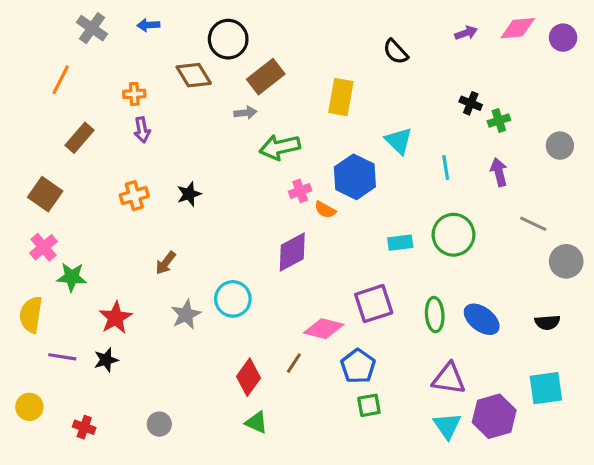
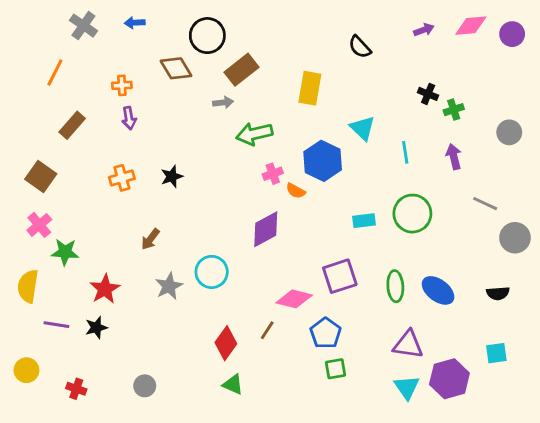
cyan square: (546, 388) -> (496, 353), size x0.7

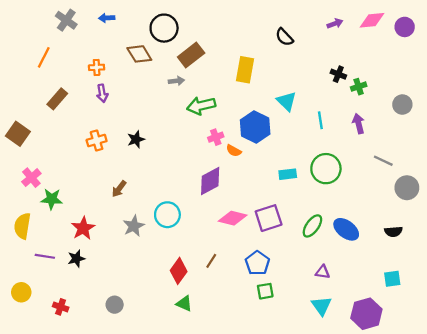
brown square: (41, 177) -> (18, 134), moved
green ellipse: (395, 286) -> (312, 226), turned 40
pink diamond: (294, 299) -> (233, 218), moved
purple triangle: (408, 345) -> (323, 272), size x0.6
purple hexagon: (449, 379) -> (366, 314), moved

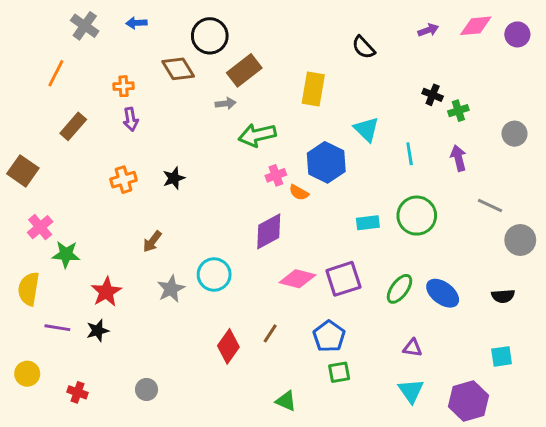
green triangle: (184, 304) -> (286, 401), moved

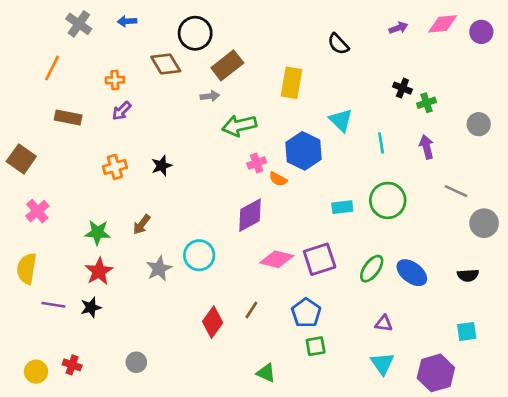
purple arrow: (131, 119) -> (122, 111), turned 55
brown rectangle: (73, 126) -> (68, 117), turned 60
green star: (66, 254) -> (98, 233), moved
yellow circle: (27, 374) -> (36, 372), moved

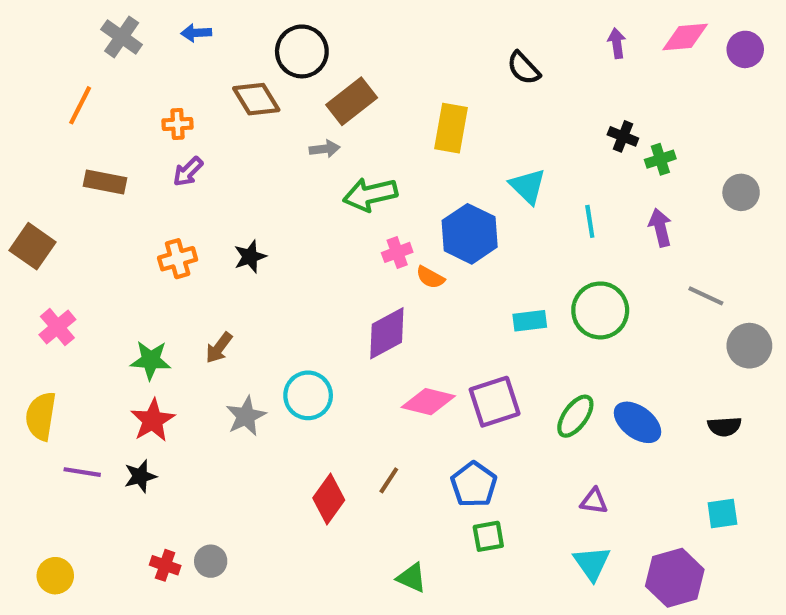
purple arrow: (398, 28) -> (617, 43), turned -78
red cross: (72, 365) -> (165, 565), moved

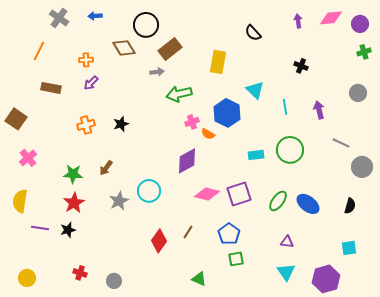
green cross: (660, 159) -> (364, 52), moved
black semicircle: (725, 426) -> (350, 206), turned -70
gray circle: (211, 561) -> (114, 281), moved

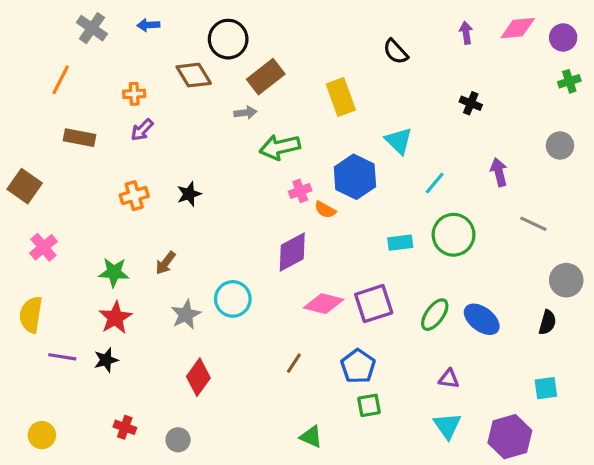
yellow rectangle: (218, 62) -> (341, 97), turned -30
cyan line: (285, 107) -> (435, 183), moved, turned 49
gray circle: (362, 167) -> (566, 280), moved
red diamond: (159, 241) -> (198, 377), moved

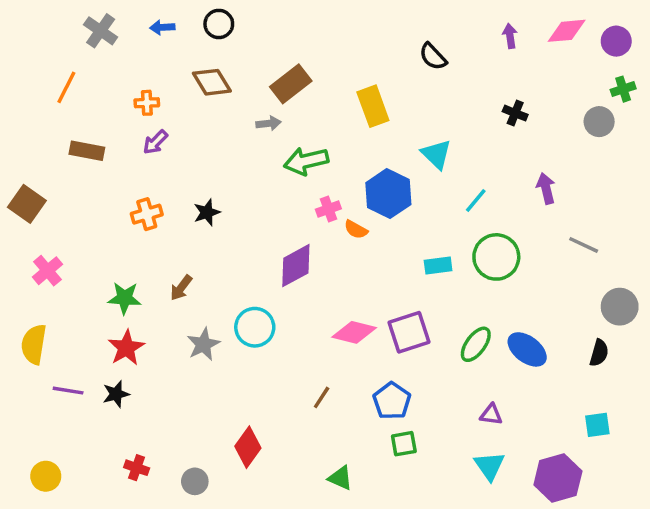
black circle: (228, 39) -> (219, 24), moved, size x0.7
gray circle: (560, 146) -> (599, 122), moved
purple diamond: (292, 252) -> (296, 266), moved
red diamond: (198, 377) -> (248, 447), moved

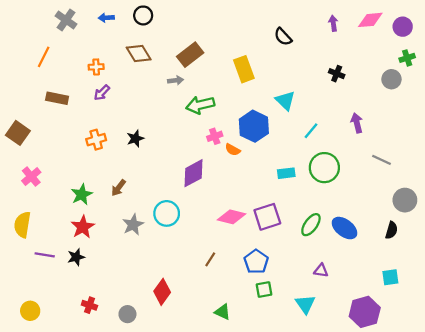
green star: (125, 298) -> (82, 194), turned -30
cyan triangle: (489, 466) -> (305, 304), moved

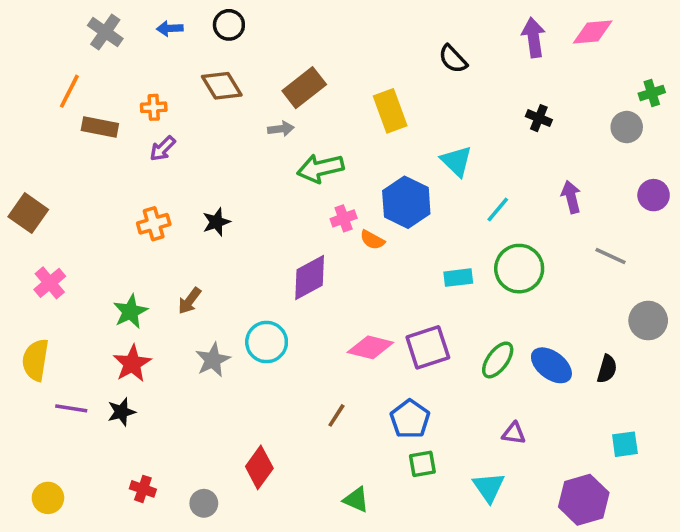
purple arrow: (333, 23) -> (534, 37), size x1.5
purple circle: (403, 27) -> (654, 195), moved
brown rectangle: (57, 98) -> (100, 127), moved
black semicircle: (391, 230) -> (607, 369), moved

